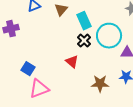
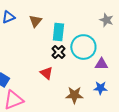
cyan rectangle: (84, 21) -> (58, 32), turned 30

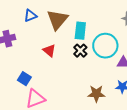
brown triangle: (35, 21) -> (57, 20), size x1.6
red triangle: (46, 73) -> (49, 51), moved

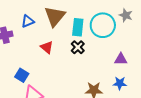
blue triangle: (30, 16) -> (28, 21), moved
cyan circle: (105, 46) -> (103, 25), moved

